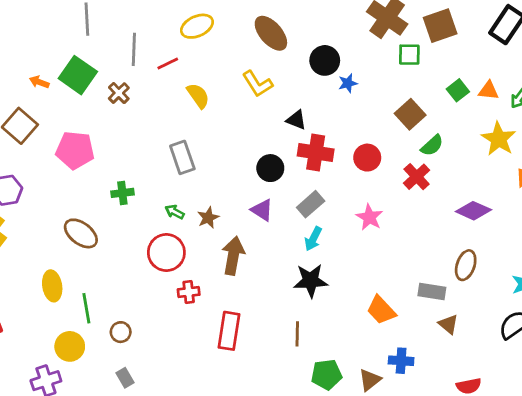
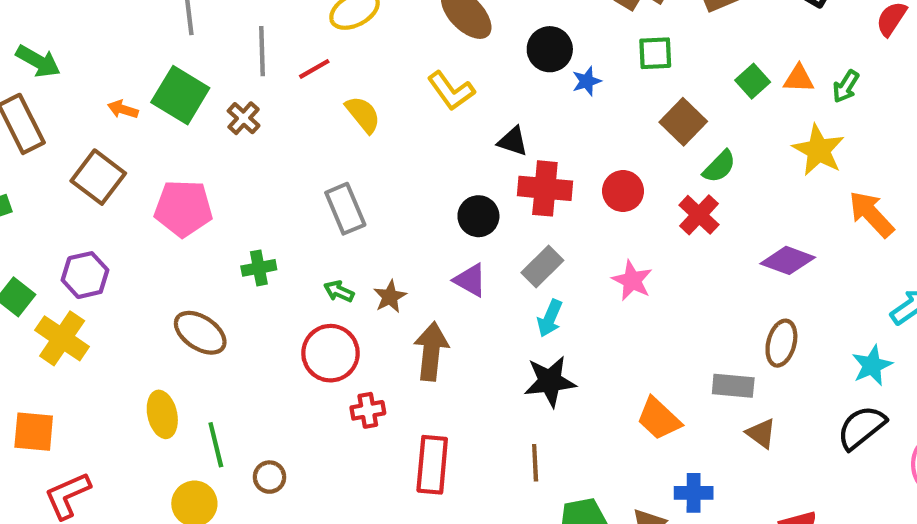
green square: (409, 55) -> (655, 53), moved

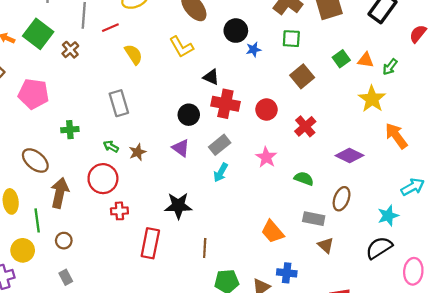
green semicircle: (719, 167) -> (304, 179), moved, turned -120
brown arrow: (431, 351) -> (60, 193), moved
black star: (550, 381) -> (178, 206), moved

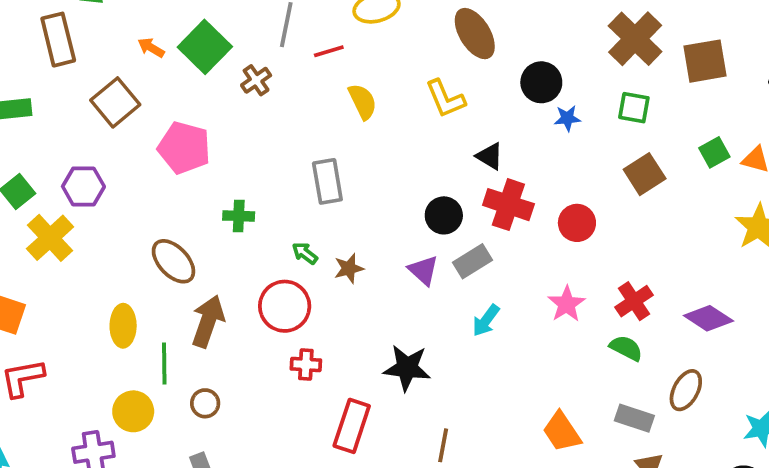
red cross: (305, 126) -> (634, 301), moved
gray rectangle: (220, 145) -> (472, 261), moved

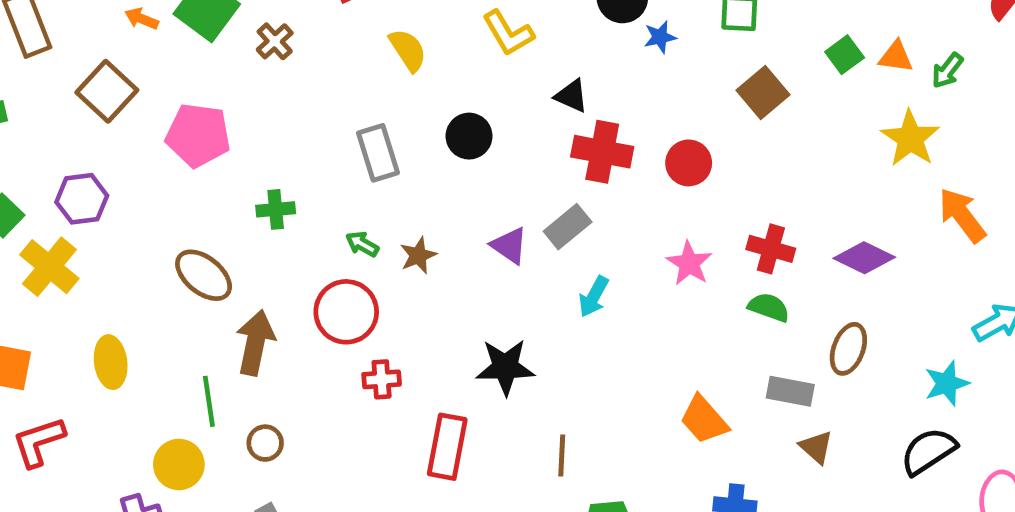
black circle: (444, 215) -> (469, 136), moved
red cross: (634, 301) -> (771, 249), turned -33
yellow ellipse: (123, 326) -> (111, 362), moved

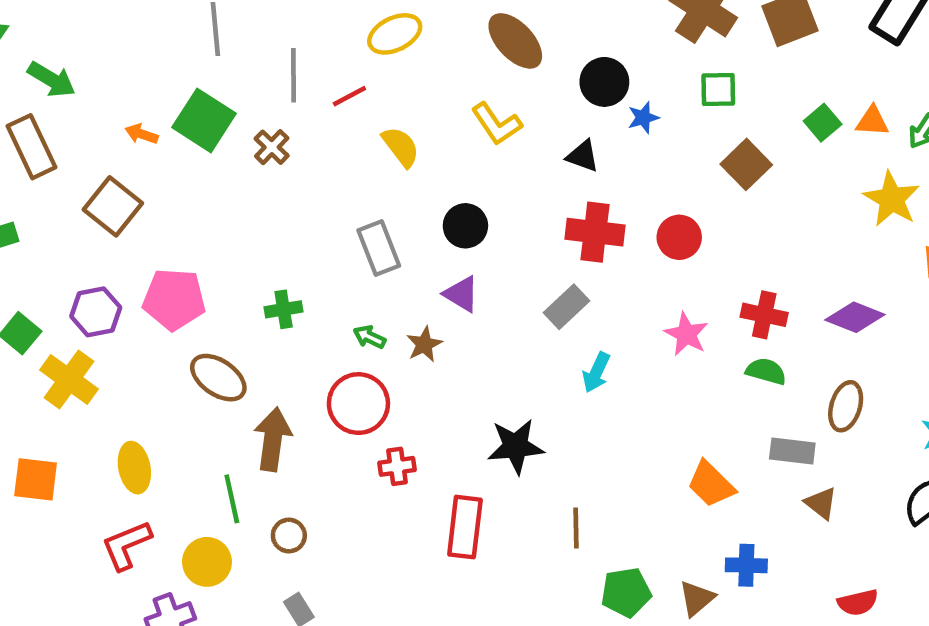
black triangle: (572, 96) -> (583, 156), moved
pink pentagon: (198, 135) -> (174, 299), moved
purple triangle: (509, 246) -> (461, 294), moved
red L-shape: (39, 442) -> (126, 545), moved

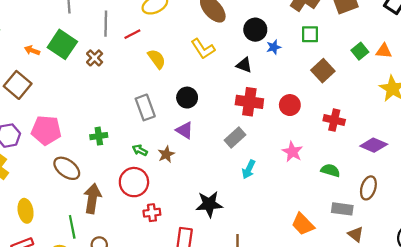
red cross: (764, 315) -> (334, 120), moved

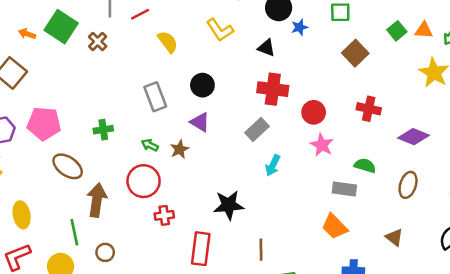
red circle: (290, 105) -> (314, 112), moved
gray rectangle: (342, 209) -> (344, 189), moved

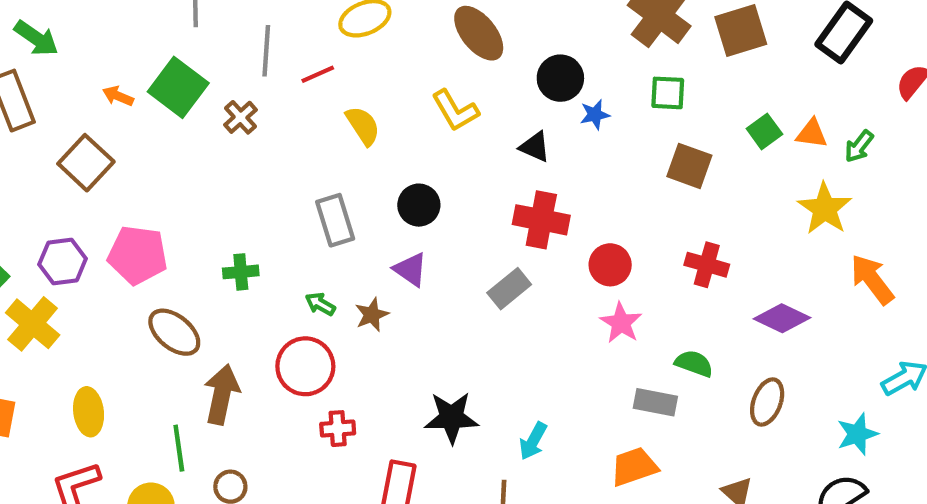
brown square: (355, 53) -> (689, 166), turned -30
cyan arrow: (273, 165) -> (533, 441), moved
orange trapezoid: (335, 227) -> (634, 467), turned 112

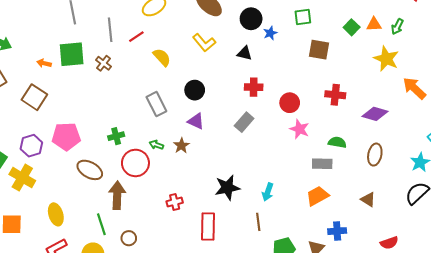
green square: (178, 87) -> (72, 54), turned -32
red cross: (541, 220) -> (254, 87), size x0.7
red circle: (305, 366) -> (135, 163), moved

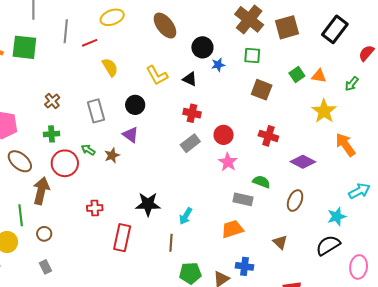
green arrow: (397, 27) -> (352, 84), moved
yellow L-shape: (204, 43) -> (157, 75), moved
brown cross: (103, 63) -> (52, 101), moved
gray rectangle: (244, 122) -> (190, 143), moved

